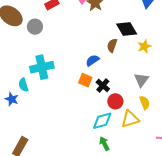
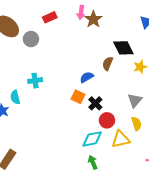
cyan cross: (42, 67) -> (35, 81), size x0.6

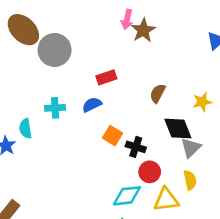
red rectangle: (50, 17) -> (106, 77), moved
gray circle: (31, 39) -> (55, 50), size x1.5
black diamond: (123, 48) -> (178, 129), moved
blue semicircle: (87, 77) -> (92, 105), moved
black cross: (95, 103) -> (136, 147), turned -32

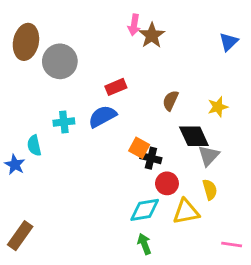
brown ellipse: (23, 30) -> (26, 42), turned 60
blue semicircle: (92, 105) -> (102, 116), size x1.4
orange square: (112, 136) -> (139, 148), moved

